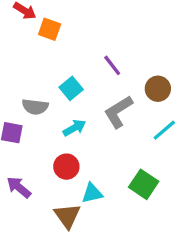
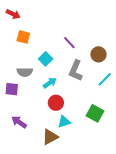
orange square: (50, 29) -> (23, 37), moved
gray L-shape: (118, 112) -> (76, 71), turned -30
red circle: (66, 167) -> (56, 103), moved
brown triangle: (67, 216) -> (50, 137), turned 42

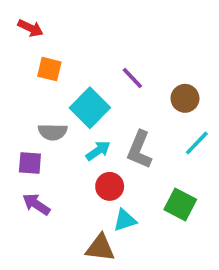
cyan square: (46, 59) -> (90, 108), size x1.5
gray L-shape: (76, 71) -> (139, 150), moved
purple arrow: (19, 122) -> (36, 204), moved
brown triangle: (50, 137) -> (100, 248), turned 36

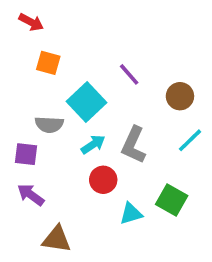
cyan triangle: (125, 220) -> (131, 214), moved
brown triangle: (100, 248) -> (57, 239), moved

